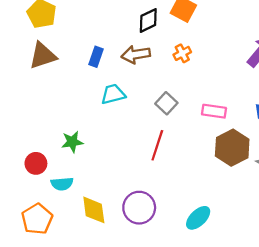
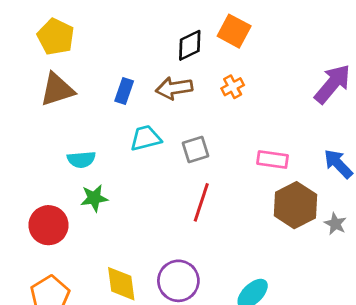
gray square: (166, 103) -> (196, 150), moved, turned 30
red circle: (36, 163) -> (49, 225), size x1.4
cyan semicircle: (62, 184) -> (81, 160), moved

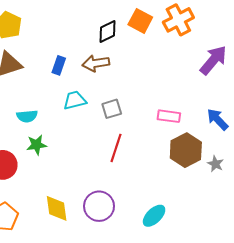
orange cross: (233, 87) -> (178, 20), moved, size x1.8

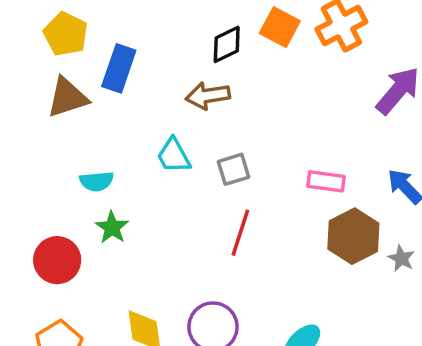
blue rectangle: (59, 65) -> (119, 68), moved, size x1.5
cyan trapezoid: (75, 100) -> (174, 156), turned -105
green star: (37, 145) -> (112, 228), turned -30

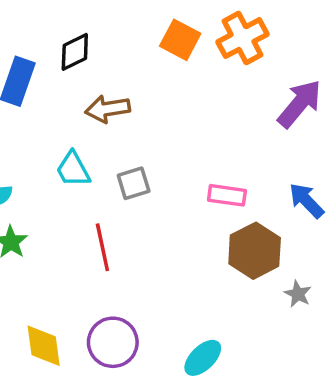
black diamond: (227, 44) -> (75, 52), moved
red line: (240, 233) -> (102, 247), moved, turned -30
gray star: (401, 258) -> (298, 294), moved

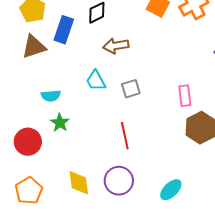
pink rectangle: (227, 195) -> (185, 96), turned 75
red line: (102, 247) -> (125, 136), moved

